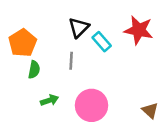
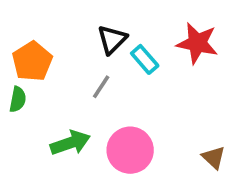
gray line: (71, 61) -> (101, 87), turned 30
green semicircle: (34, 70) -> (18, 99), moved
green arrow: (49, 100) -> (70, 143), size x1.5

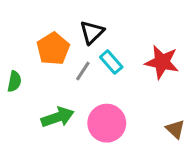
red star: (197, 43) -> (162, 62), moved
cyan rectangle: (145, 59) -> (111, 62), moved
orange pentagon: (32, 61) -> (53, 49), moved

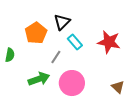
gray line: (83, 71) -> (56, 57), moved

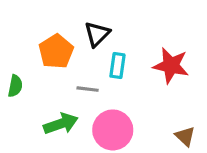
cyan rectangle: (75, 42) -> (117, 65), turned 49
gray line: (56, 57) -> (88, 89), turned 64

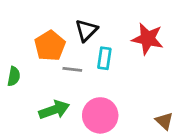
red star: (171, 65) -> (148, 39), moved
gray line: (88, 89) -> (72, 69), moved

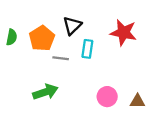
green semicircle: (14, 76) -> (12, 37), moved
pink circle: (100, 115) -> (107, 97), moved, size x0.7
brown triangle: (164, 121) -> (137, 101), turned -42

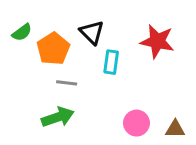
black triangle: (72, 26) -> (92, 32), turned -30
green semicircle: (12, 37) -> (22, 32), moved, turned 42
gray line: (61, 58) -> (67, 83), moved

